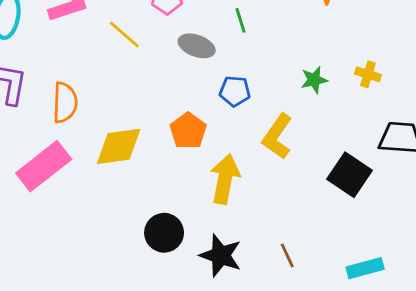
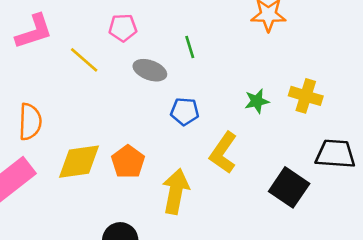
yellow cross: (368, 74) -> (306, 96), size x1.4
orange pentagon: (188, 131) -> (128, 162), moved

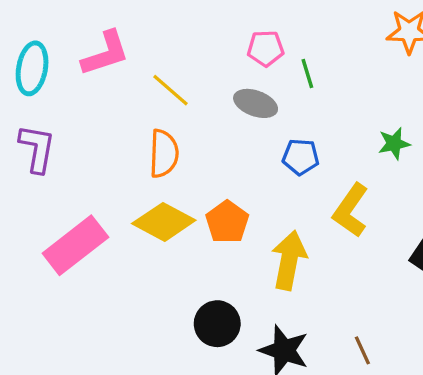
pink pentagon: (123, 28) -> (266, 48), moved
orange semicircle: (30, 122) -> (164, 153), moved
yellow diamond: (79, 162) -> (164, 222), turned 36

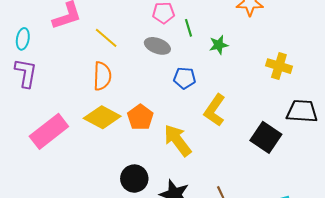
cyan ellipse: (32, 68) -> (23, 39), moved, size x0.7
green star: (394, 143) -> (219, 45), moved
yellow arrow: (289, 260) -> (177, 140), turned -48

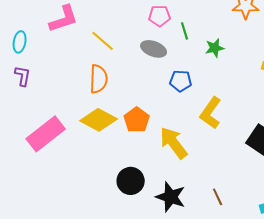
purple L-shape: (26, 73) -> (23, 76), size x0.7

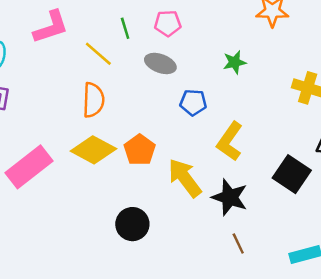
green line: (185, 31) -> (125, 28), moved
black star: (171, 197) -> (230, 197), moved

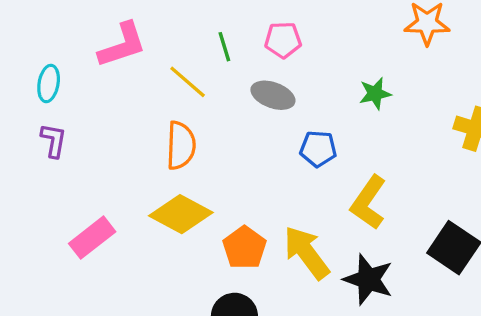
orange pentagon: (140, 150) -> (244, 248), moved
pink rectangle: (29, 167) -> (92, 238), size x0.7

